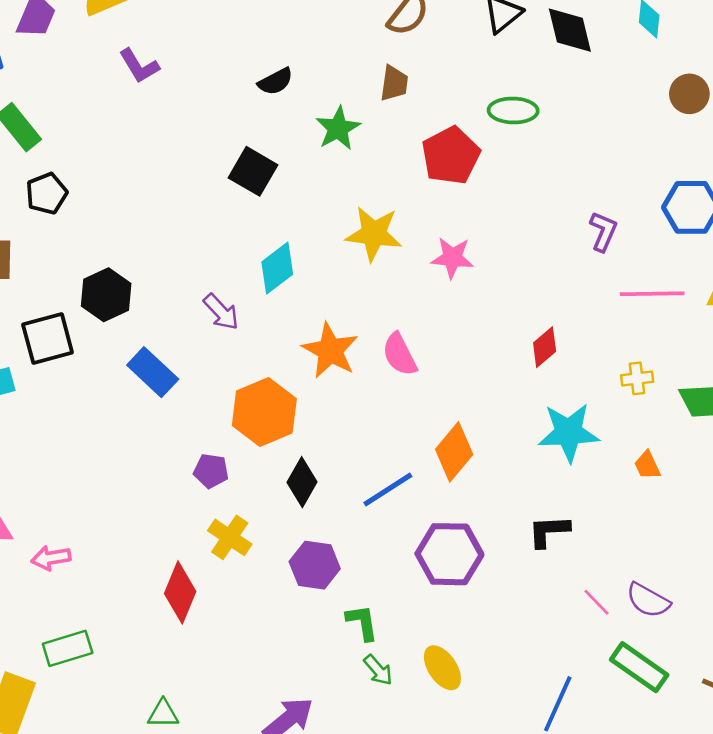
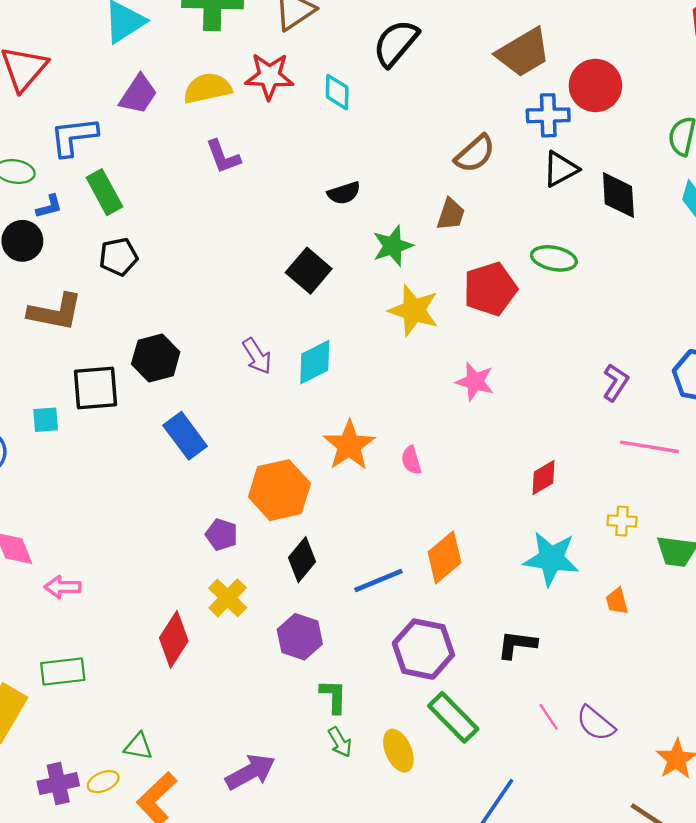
yellow star: (374, 234) -> (414, 310), moved
purple arrow: (221, 312) -> (257, 356), moved
pink semicircle: (400, 354) -> (411, 460), size x0.7
green rectangle: (639, 667) -> (453, 717), moved

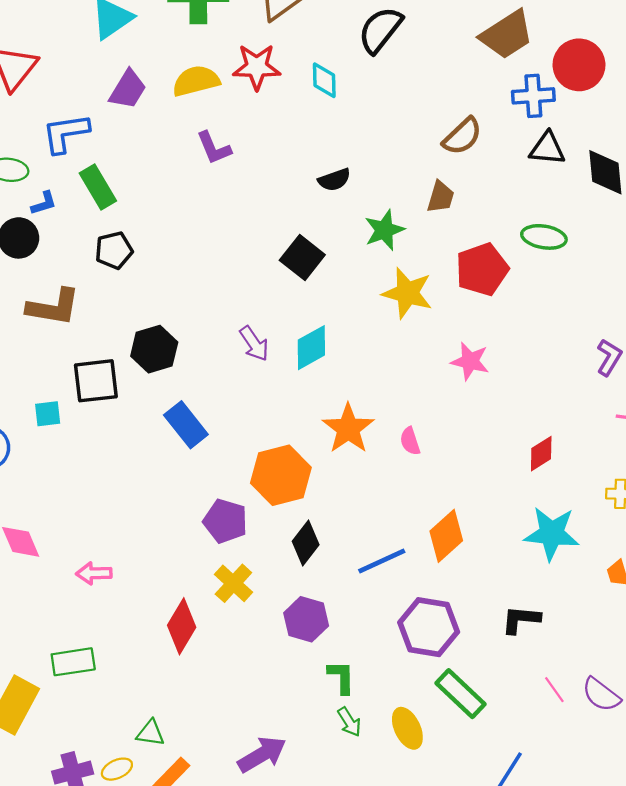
black triangle: (560, 169) -> (547, 148), turned 36
purple pentagon: (222, 535) -> (225, 521), size x1.4
pink arrow: (63, 587) -> (94, 573), moved

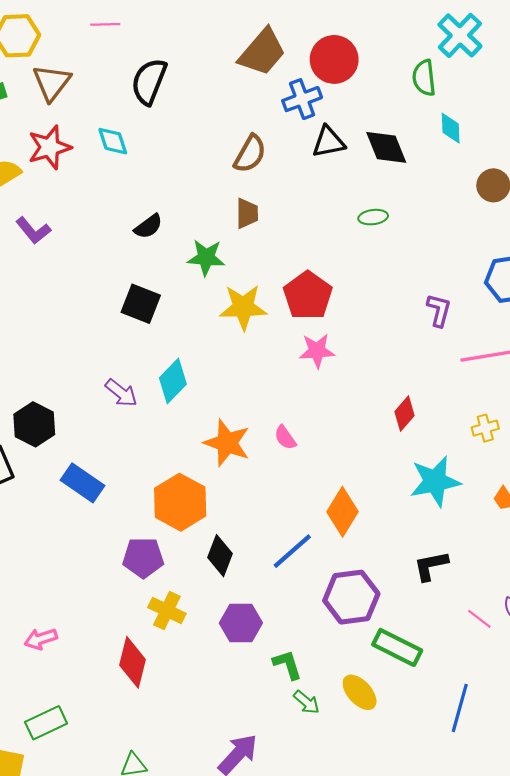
green star: (384, 230) -> (206, 258), turned -30
green ellipse: (544, 237) -> (373, 217), moved, size x0.7
red pentagon: (482, 269) -> (308, 295), moved

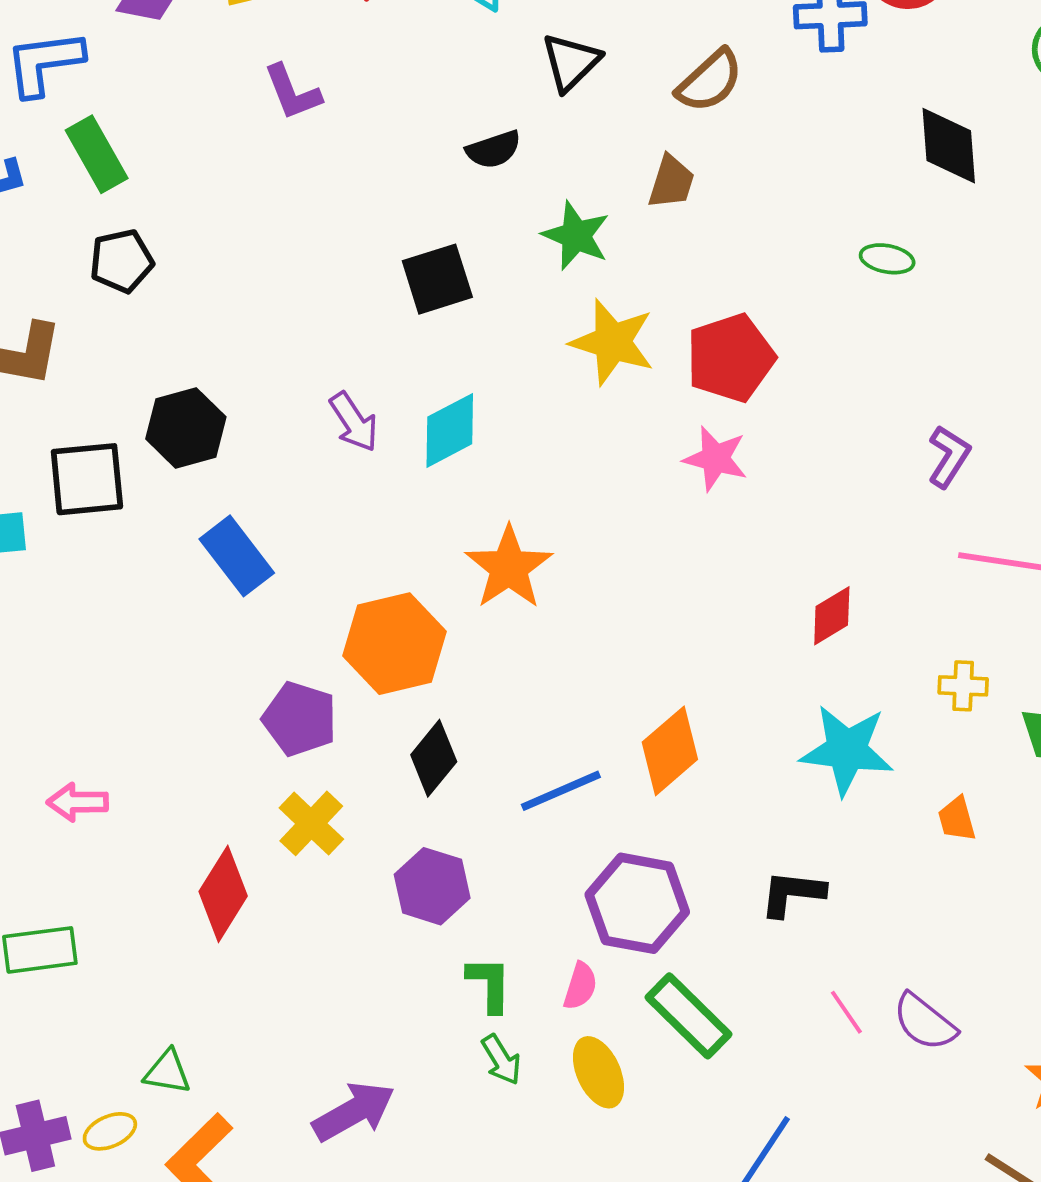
black triangle: (328, 142) -> (571, 62), moved, turned -51
black square: (141, 304) -> (437, 279), turned 33
pink semicircle: (285, 438) -> (580, 986), moved, turned -145

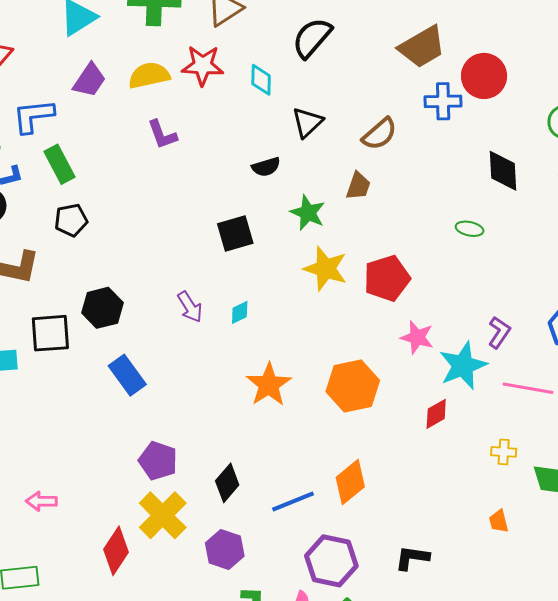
cyan diamond: (450, 430) -> (240, 312), size x0.6
pink star: (715, 459) -> (417, 337), moved
orange hexagon: (395, 644) -> (353, 386), moved
cyan star: (847, 750) -> (463, 366), moved, turned -30
yellow cross: (311, 823) -> (163, 515), size x1.4

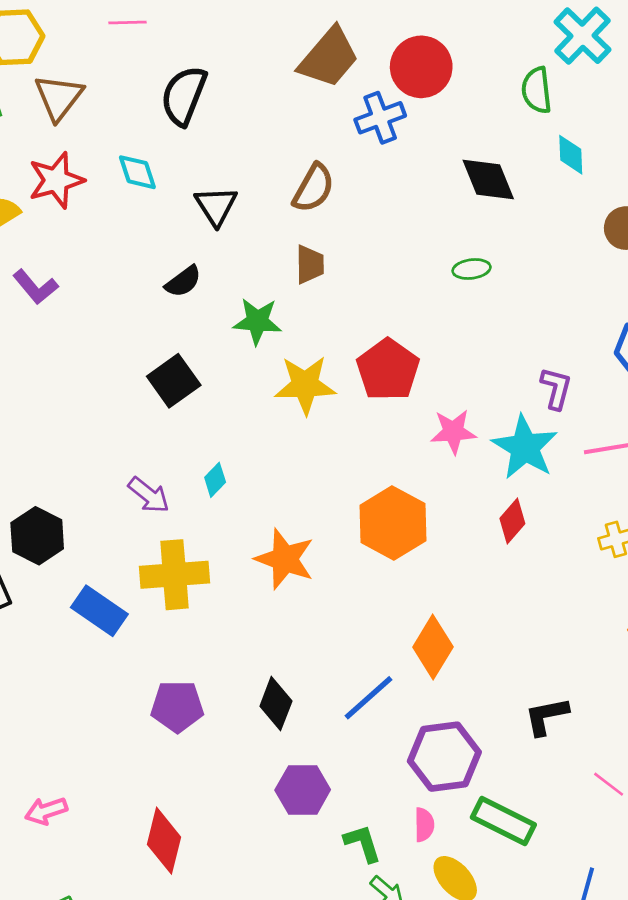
yellow cross: (163, 515) -> (174, 575), moved, turned -30

